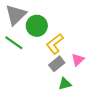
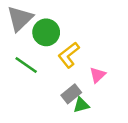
green line: (14, 43) -> (26, 65), moved
gray rectangle: (57, 64) -> (71, 94), moved

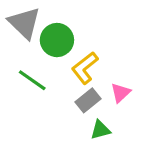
gray triangle: (20, 19) -> (24, 23), turned -32
gray rectangle: (71, 94) -> (88, 100), moved

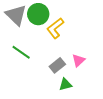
green circle: (57, 40) -> (38, 14), moved
yellow L-shape: (85, 68) -> (55, 28), moved

